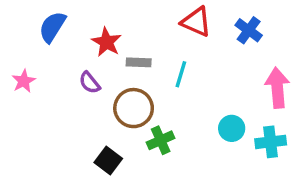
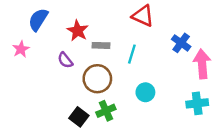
blue cross: (249, 30) -> (181, 43), moved
pink star: (24, 81) -> (21, 49), moved
cyan circle: (232, 128) -> (145, 92), moved
green cross: (161, 140) -> (106, 111), moved

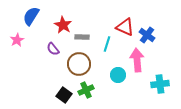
red triangle: (143, 16) -> (125, 27), moved
pink arrow: (202, 64) -> (137, 60), moved

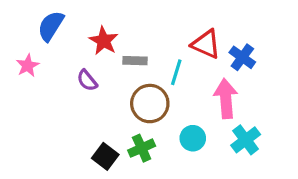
brown circle: (79, 64) -> (150, 104), moved
cyan circle: (118, 75) -> (193, 138), moved
cyan cross: (160, 84) -> (246, 140), moved, turned -30

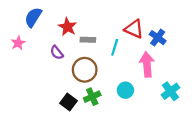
brown circle: (150, 104) -> (85, 70), moved
cyan cross: (246, 140) -> (171, 91), moved

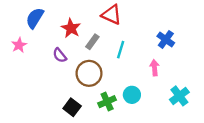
red triangle: (134, 29) -> (112, 15), moved
gray rectangle: (88, 40) -> (92, 42), turned -56
pink arrow: (147, 64) -> (155, 68), size x0.6
green cross: (92, 97) -> (107, 102), moved

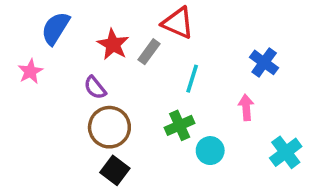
gray rectangle: (92, 42) -> (149, 52), moved
brown circle: (89, 73) -> (109, 127), moved
green cross: (107, 102) -> (180, 125), moved

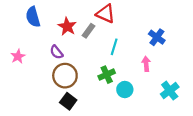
blue semicircle: (56, 28) -> (33, 17), turned -48
pink star: (30, 71) -> (18, 56), moved

